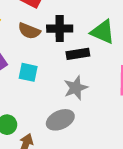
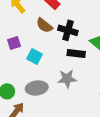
gray ellipse: (60, 120) -> (37, 88), moved

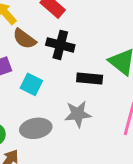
brown semicircle: (44, 25) -> (24, 39), moved
black cross: (68, 30) -> (60, 45), moved

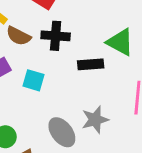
gray star: (78, 114) -> (95, 120), moved
gray ellipse: (36, 128) -> (62, 132), moved, turned 72

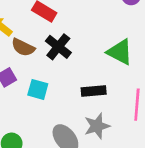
black cross: (56, 36) -> (58, 47), turned 35
black rectangle: (91, 64) -> (94, 91), moved

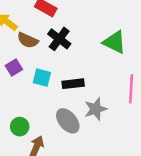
black rectangle: (94, 91) -> (73, 84), moved

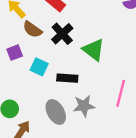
green triangle: (114, 42) -> (93, 50), moved

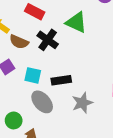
green triangle: (93, 50) -> (76, 22), moved
gray ellipse: (56, 112) -> (42, 102), moved

